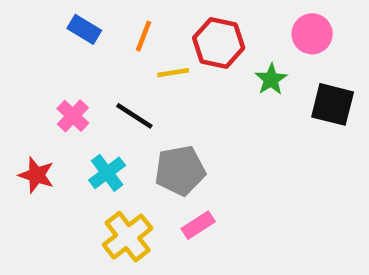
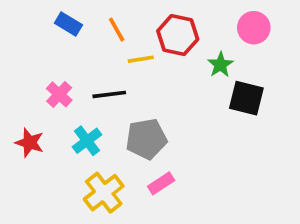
orange line: (143, 36) -> (117, 30), turned -50
black square: (333, 104) -> (246, 98), moved
black line: (134, 116) -> (109, 94), turned -40

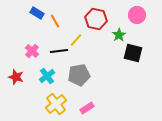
orange line: (117, 30) -> (55, 21), moved
yellow line: (141, 59) -> (76, 40), moved, turned -40
pink rectangle: (161, 183) -> (87, 108), moved

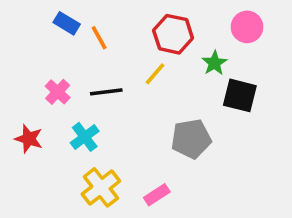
yellow line: (76, 40) -> (155, 74), moved
gray pentagon: (79, 75) -> (191, 139), moved

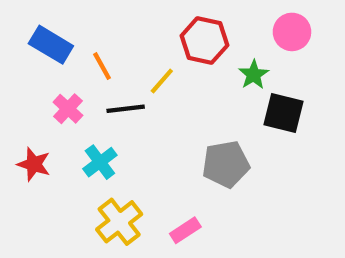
blue rectangle: (67, 23) -> (51, 45), moved, size x1.4
orange line: (99, 38) -> (102, 66), moved
yellow line: (155, 74) -> (162, 81), moved

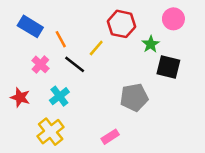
black line: (126, 109) -> (75, 64), turned 45
yellow cross: (119, 222) -> (51, 132), moved

